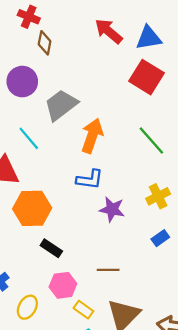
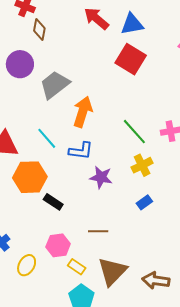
cyan line: (29, 138) -> (47, 138), moved
green line: (151, 141) -> (134, 132), moved
black rectangle: (51, 248) -> (53, 202), moved

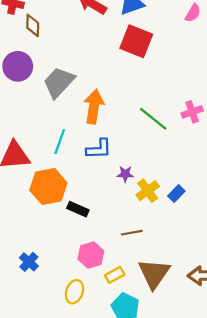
cyan line: (47, 138) -> (60, 142), turned 70
yellow cross: (142, 165) -> (148, 191), moved
purple star: (101, 177) -> (125, 174), size x0.7
yellow ellipse: (27, 265) -> (74, 292), moved
yellow rectangle: (77, 267) -> (115, 275), turned -54

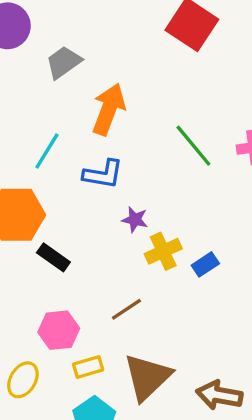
gray trapezoid: (59, 82) -> (64, 62), size x0.7
brown line: (132, 233) -> (126, 309), turned -35

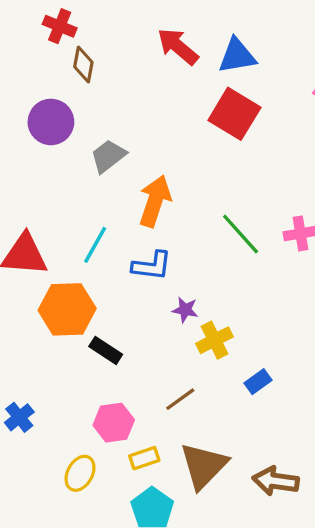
blue rectangle: (205, 264) -> (258, 382), moved

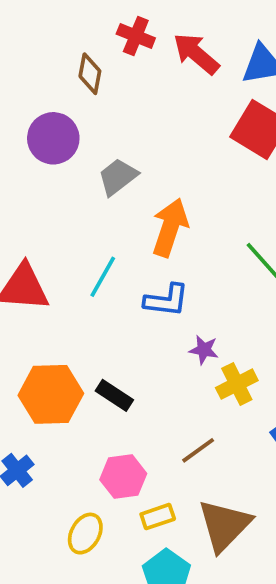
red cross: (60, 26) -> (136, 36), moved
orange hexagon: (67, 309) -> (51, 394), moved

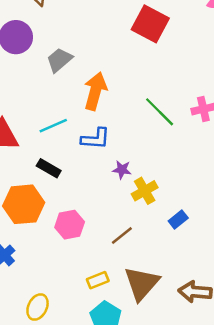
cyan line: (103, 277) -> (53, 126), turned 40
black rectangle: (114, 395) -> (49, 168), moved
pink hexagon: (123, 477) -> (70, 225), moved
yellow ellipse: (85, 534) -> (38, 307), moved

